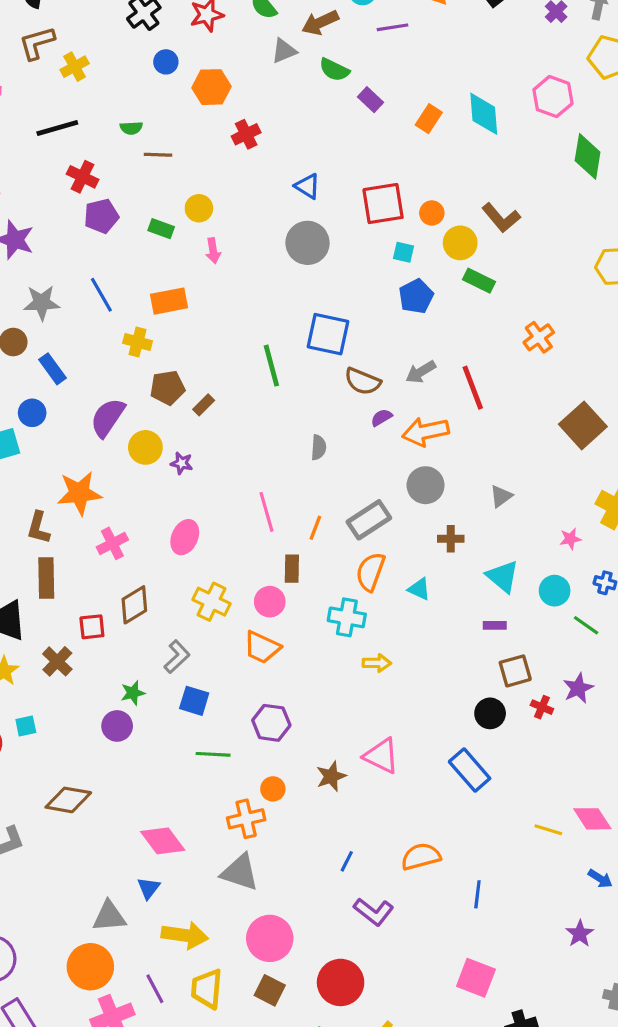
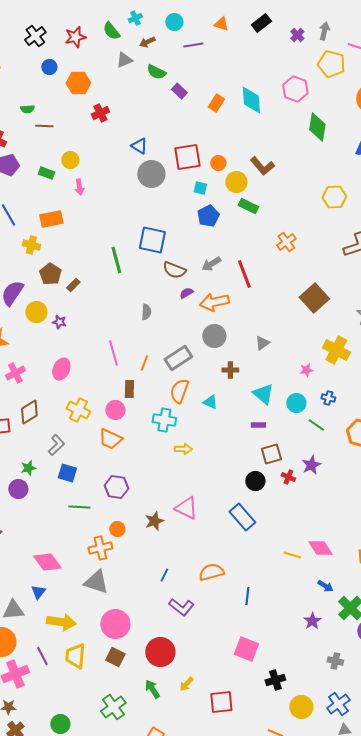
brown arrow: (320, 23) -> (147, 42), size x0.7
gray circle: (308, 243) -> (151, 174), moved
brown pentagon: (167, 388) -> (50, 274), turned -30

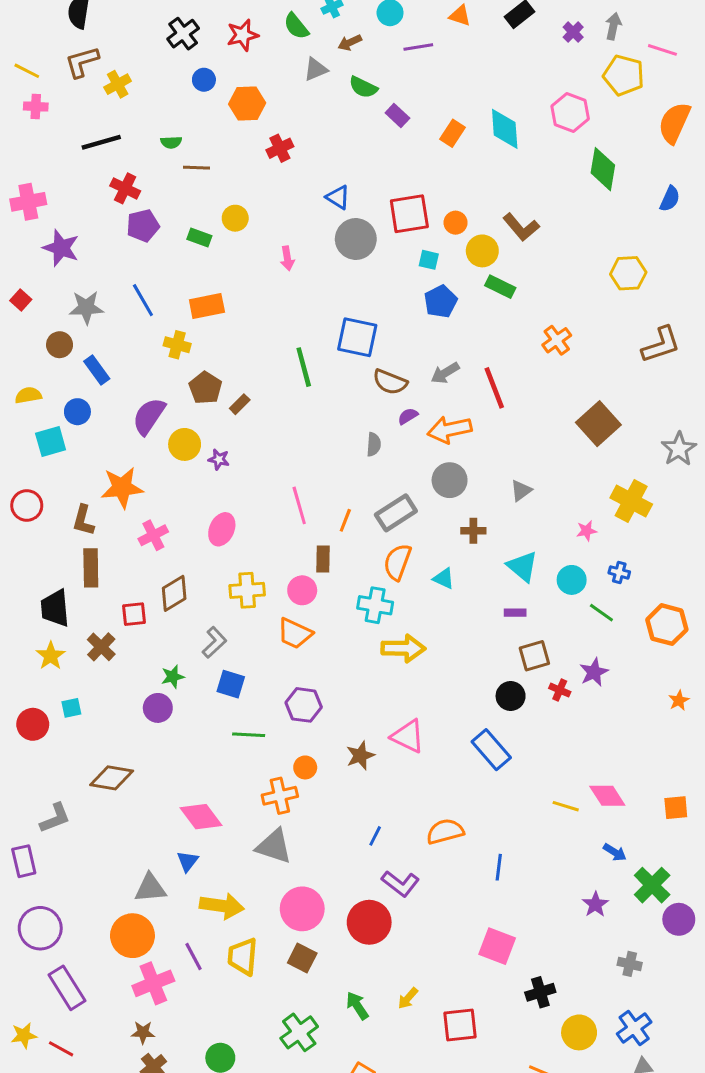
pink arrow: (79, 187) -> (287, 258), moved
gray semicircle: (146, 312) -> (374, 444), moved
yellow cross: (78, 410) -> (247, 590), turned -30
yellow arrow: (183, 449) -> (403, 648), size x1.6
red circle: (160, 652) -> (369, 922), moved

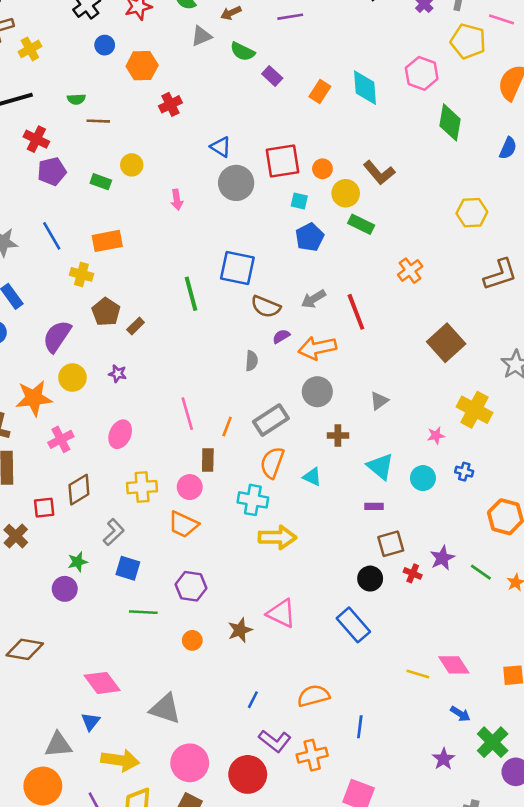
yellow circle: (185, 444) -> (72, 378), moved
green line: (601, 613) -> (481, 572), moved
orange cross: (280, 796) -> (312, 755), moved

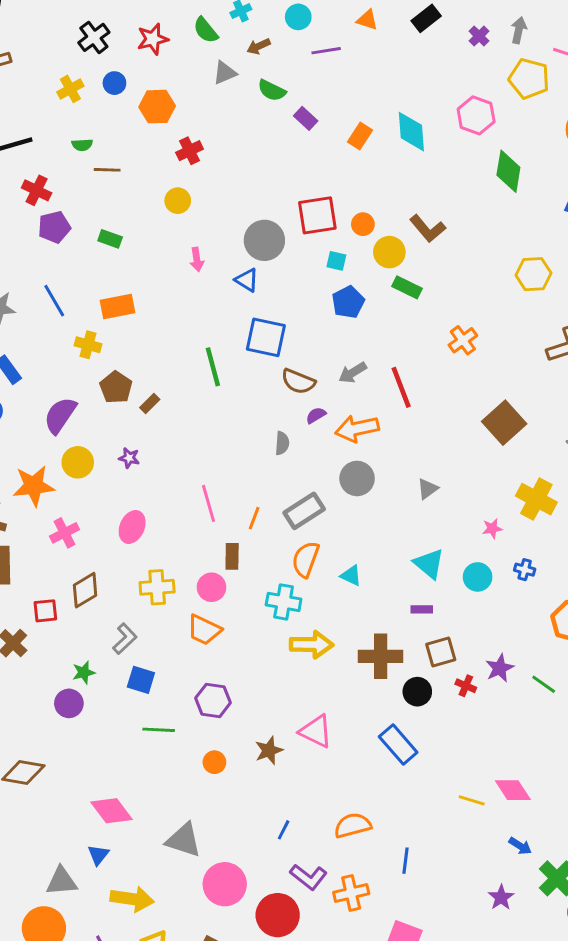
yellow cross: (30, 49) -> (70, 89), moved
blue triangle: (221, 147) -> (247, 280), moved
yellow circle: (132, 165) -> (178, 201), moved
brown cross: (338, 436) -> (381, 656), moved, size x1.8
pink circle: (190, 763) -> (225, 884), moved

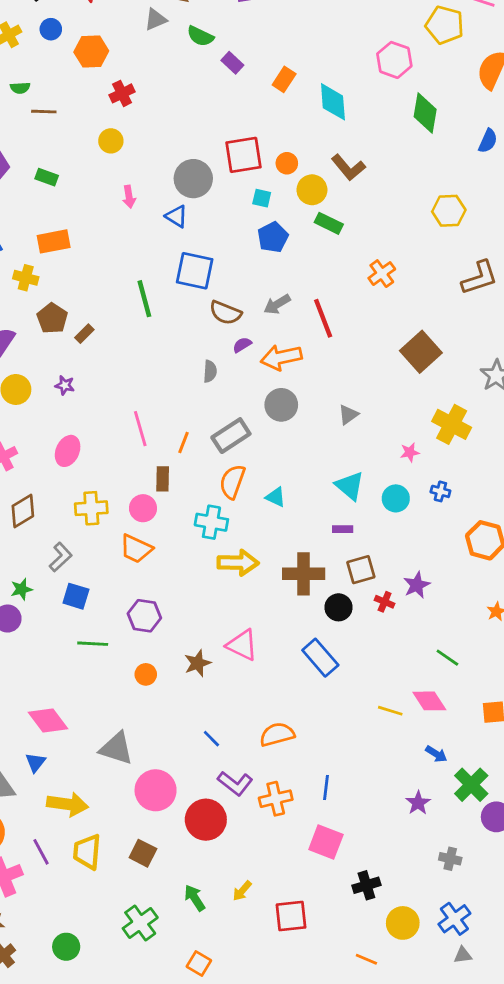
cyan diamond: (411, 132) -> (333, 102), moved
green line: (544, 684) -> (447, 658), moved
blue line: (284, 830) -> (211, 739), turned -72
blue line: (406, 861) -> (326, 788), moved

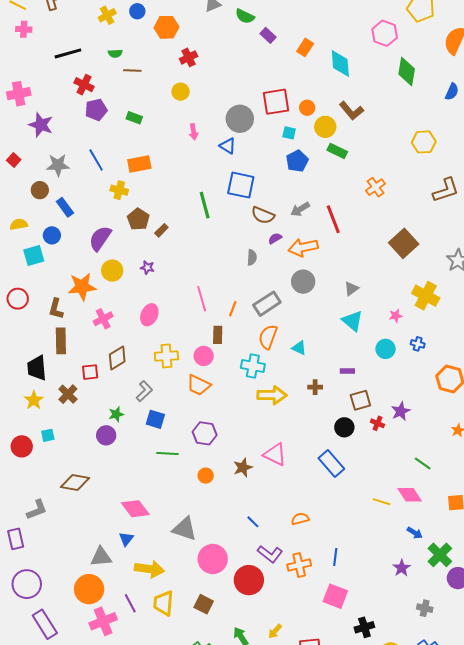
cyan triangle: (350, 486) -> (352, 321), moved
brown cross: (304, 574) -> (315, 387), moved, size x0.5
orange semicircle: (277, 734) -> (300, 519), size x0.7

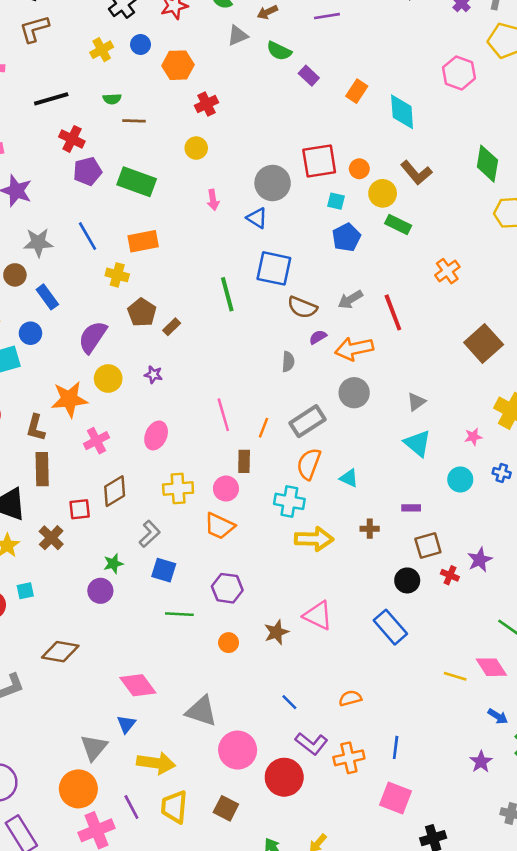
green diamond: (407, 72) -> (487, 164), moved
green rectangle: (134, 118) -> (137, 182), size x1.8
gray triangle: (101, 557) -> (94, 747), turned -45

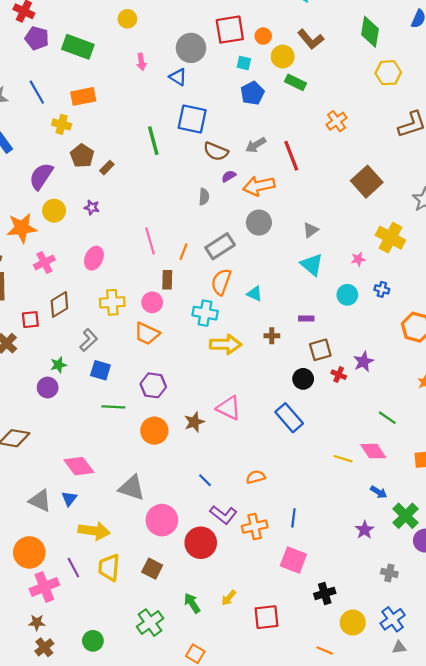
purple pentagon: (87, 171) -> (37, 38), turned 30
orange circle: (229, 643) -> (154, 431), size x1.6
gray triangle: (94, 747) -> (40, 501), moved, turned -45

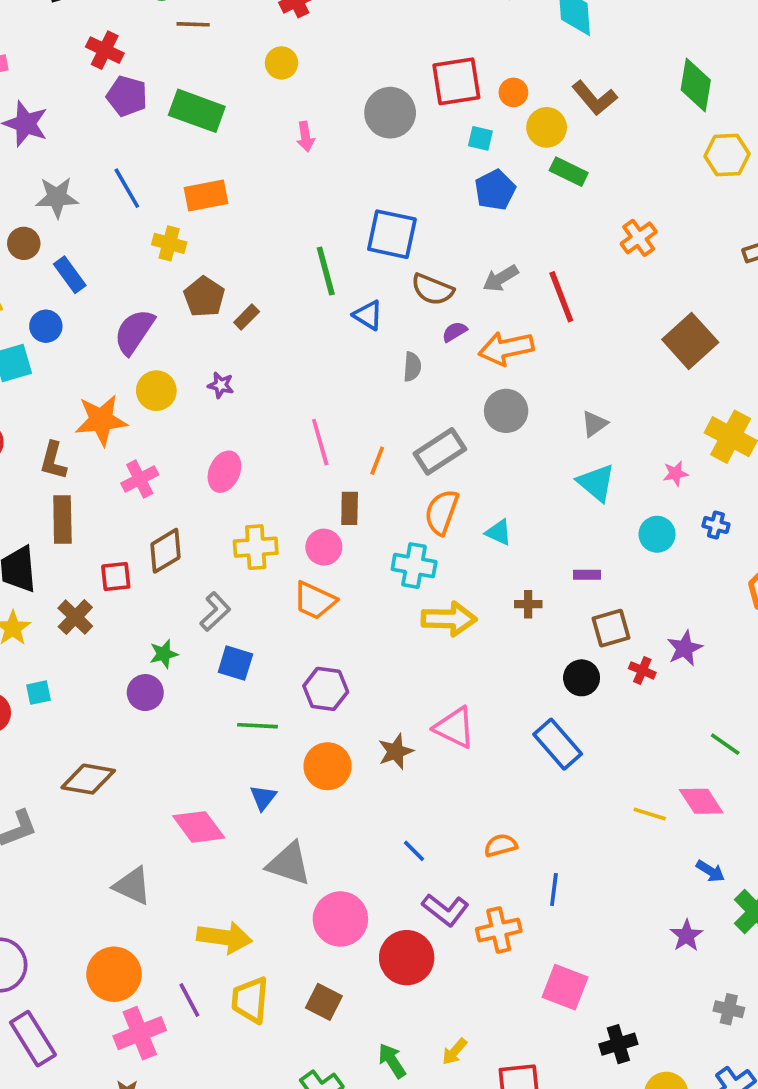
blue triangle: (178, 77) -> (368, 315), moved
blue triangle: (69, 499) -> (263, 797), moved
blue line: (293, 518) -> (554, 890), moved

